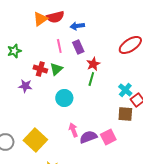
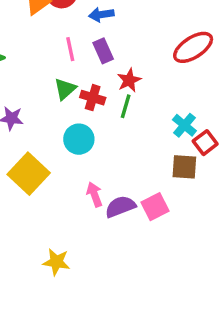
red cross: (40, 69) -> (93, 98), moved
yellow square: (35, 140) -> (29, 174), moved

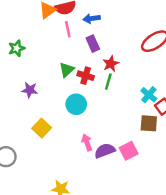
pink line: (70, 49) -> (68, 29), moved
yellow square: (29, 174) -> (42, 128), size x0.7

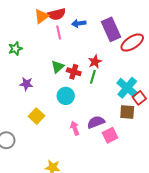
purple rectangle: (93, 44) -> (111, 29), moved, size x1.6
cyan cross: (149, 95) -> (127, 88), size x1.5
purple semicircle: (105, 151) -> (96, 122), moved

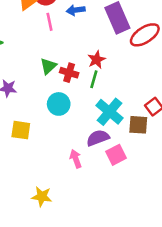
cyan cross: (127, 88) -> (110, 112), moved
yellow square: (36, 116) -> (21, 130), turned -35
pink arrow: (75, 128) -> (76, 159), moved

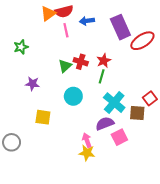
red cross: (69, 73) -> (81, 62), moved
yellow star: (42, 197) -> (87, 153), moved

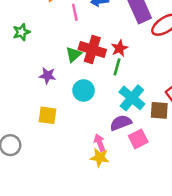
red cross: (81, 62) -> (92, 50), size x1.5
purple star: (32, 84) -> (47, 76), moved

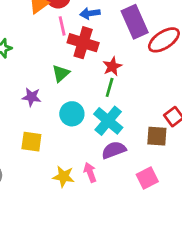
red cross: (92, 50) -> (83, 43), moved
cyan cross: (132, 98) -> (108, 121), moved
pink square: (138, 139) -> (147, 178), moved
yellow star: (100, 158) -> (64, 177), moved

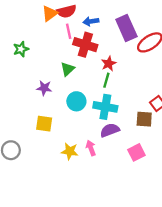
cyan cross: (108, 121) -> (105, 107), turned -30

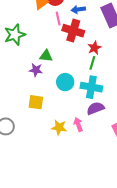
green star: (21, 49) -> (15, 35), size x1.5
green triangle: (68, 69) -> (46, 56), moved, turned 48

